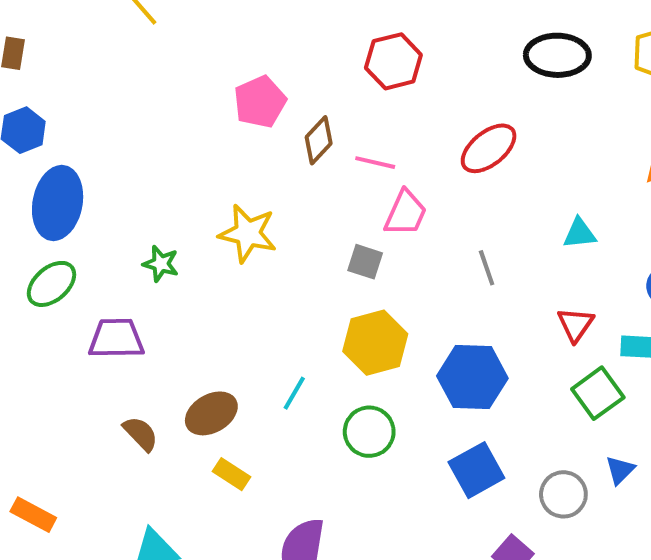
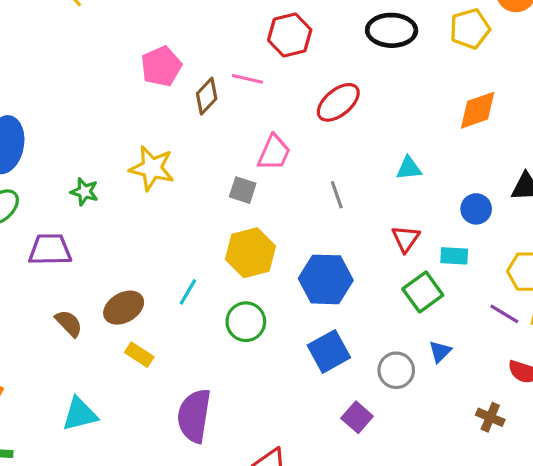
red hexagon: (393, 61) -> (290, 35), moved
pink line: (375, 163) -> (247, 79), moved

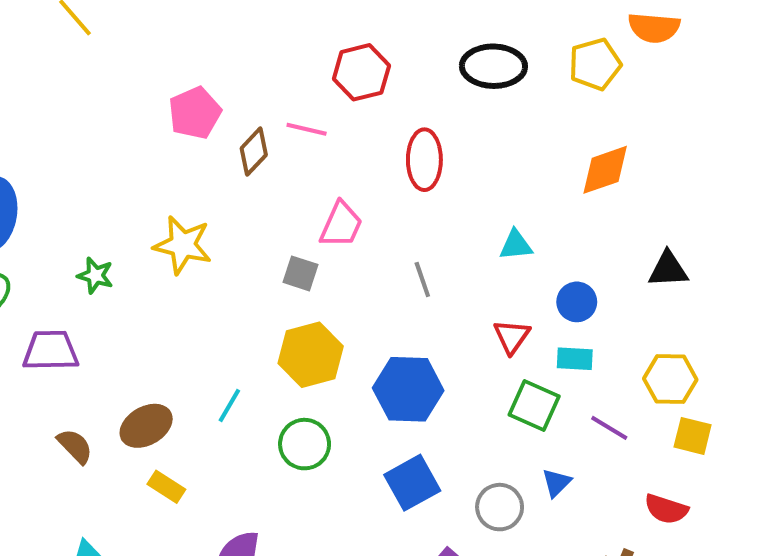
red ellipse: (338, 102) -> (424, 160), turned -51
blue circle: (476, 209) -> (577, 302), moved
green square: (423, 292) -> (534, 405), turned -30
purple line: (504, 314) -> (609, 428), moved

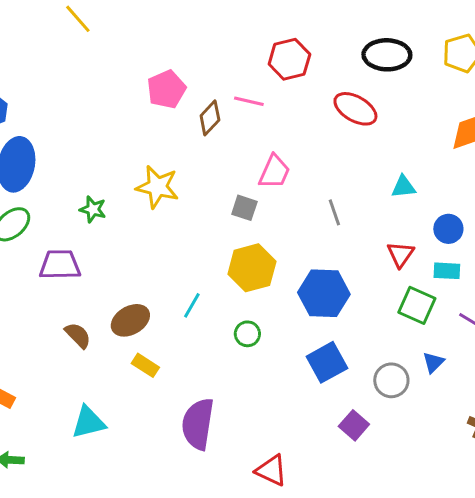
red ellipse: (424, 160) -> (355, 109), moved, turned -60
green circle: (305, 444) -> (247, 334), size x0.7

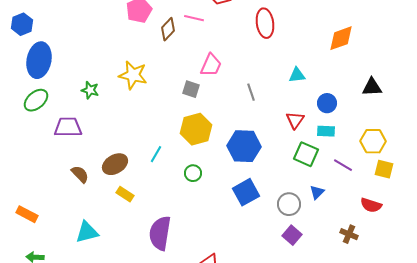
red ellipse: (355, 109) -> (265, 23), turned 52
purple square: (354, 425) -> (292, 235), moved

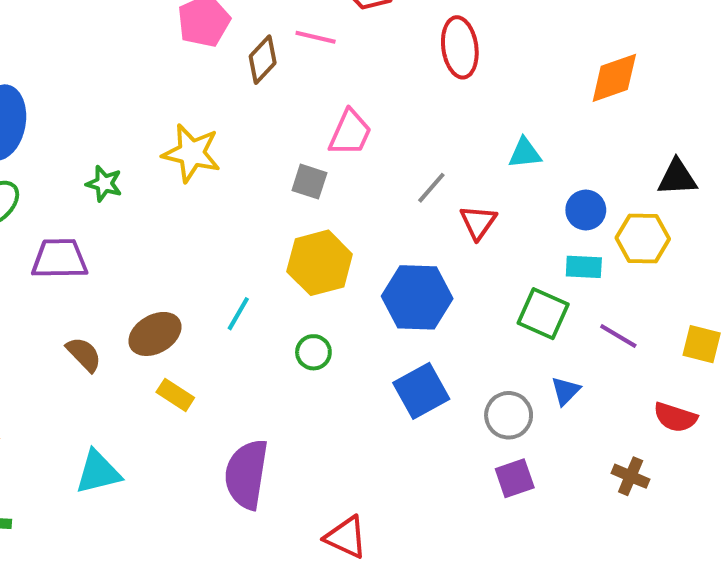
gray line: (251, 92) -> (431, 188), turned 60
red triangle: (295, 120) -> (478, 222), moved
yellow hexagon: (373, 141) -> (643, 238), moved
purple square: (292, 235) -> (515, 478), turned 30

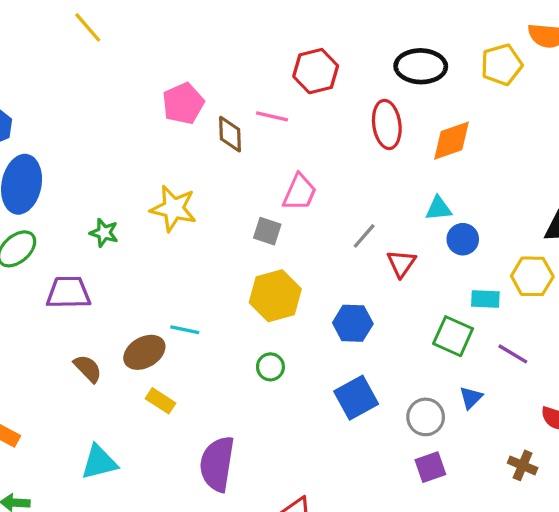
brown diamond: (263, 60) -> (230, 134), turned -45
orange diamond: (614, 78) -> (451, 141), moved
blue circle: (586, 210) -> (463, 239), moved
blue hexagon: (417, 297) -> (353, 323), size x0.7
cyan line: (238, 314) -> (185, 330), moved, turned 72

